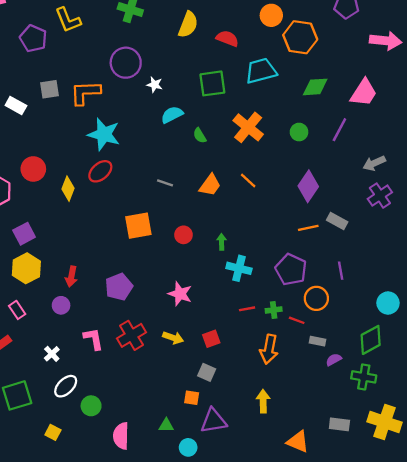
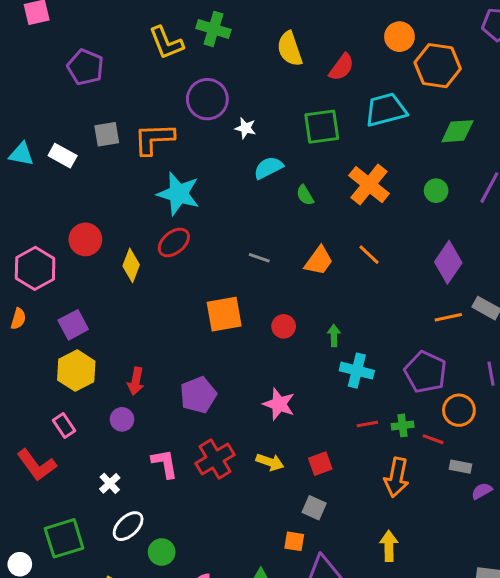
yellow L-shape: (68, 20) -> (166, 43), moved
yellow semicircle: (188, 25) -> (290, 49), turned 140
red semicircle: (227, 38) -> (342, 67), turned 105

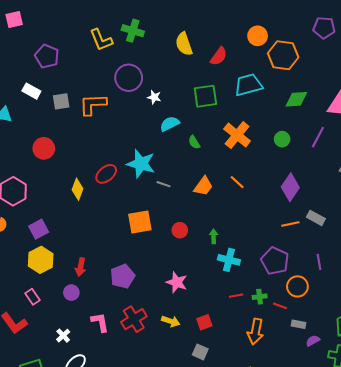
white rectangle: (63, 156) -> (31, 91), moved
cyan star: (178, 194) -> (141, 164), moved
red circle: (85, 239) -> (44, 148), moved

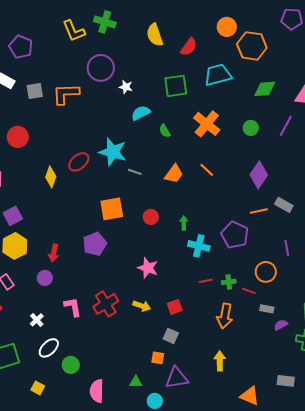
purple pentagon: (275, 261) -> (235, 235), moved
purple pentagon: (123, 276) -> (95, 244), moved

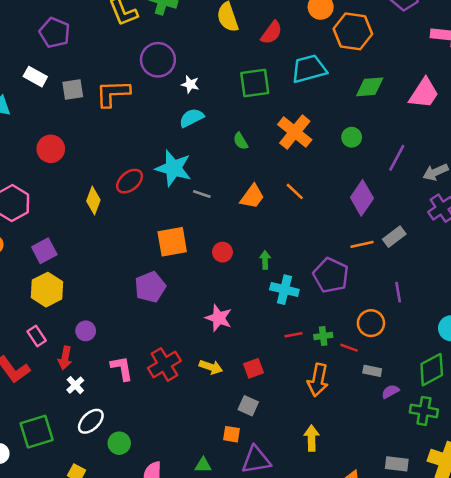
cyan semicircle: (141, 113) -> (192, 118), moved
purple line: (286, 126) -> (397, 158), moved
gray rectangle: (284, 205) -> (394, 237), turned -66
red arrow: (54, 253) -> (65, 358), moved

